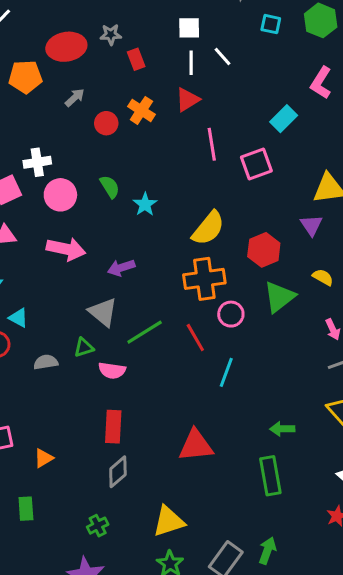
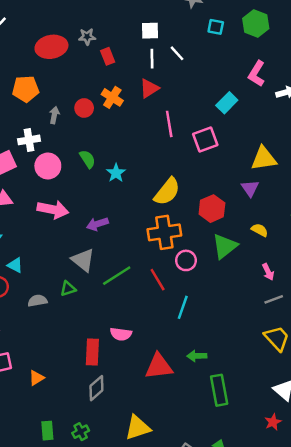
orange pentagon: (25, 77) -> (26, 89), moved
gray arrow: (75, 98) -> (54, 115), moved, turned -35
pink semicircle: (112, 370) -> (121, 334), moved
green arrow: (282, 429) -> (197, 356), moved
green rectangle: (26, 509) -> (47, 431), moved

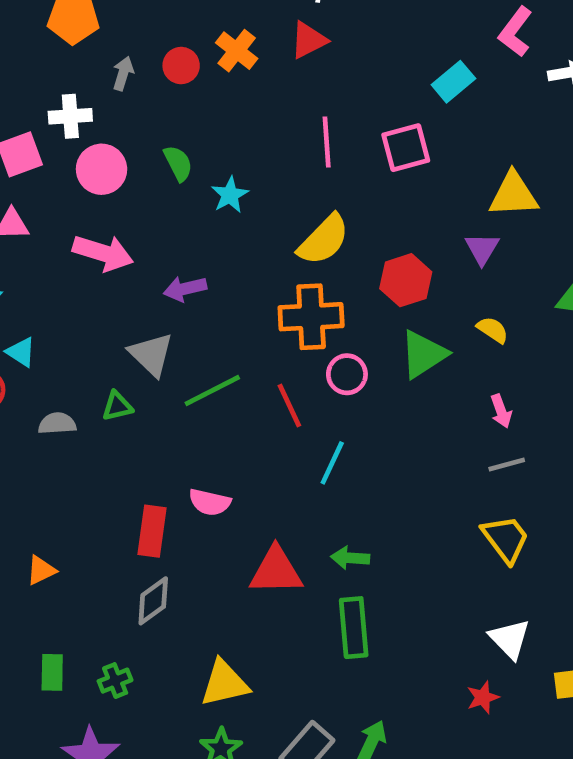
pink line: (169, 124) -> (327, 142), moved
green rectangle: (219, 390) -> (354, 628), moved

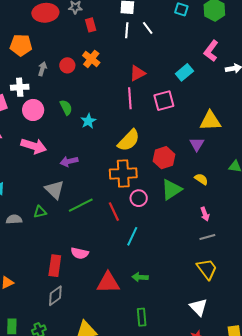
red triangle: (309, 40) -> (137, 73), moved
green rectangle: (354, 628) -> (142, 317), moved, size x0.7
white triangle: (510, 639) -> (199, 307), moved

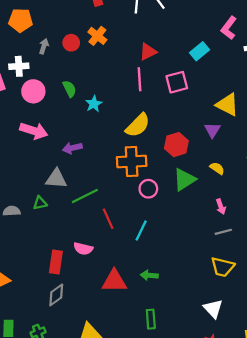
yellow triangle: (210, 121) -> (227, 105), turned 30
gray triangle: (54, 190) -> (56, 179), turned -40
red line: (114, 212) -> (108, 219), moved
yellow trapezoid: (207, 269) -> (223, 267), turned 140

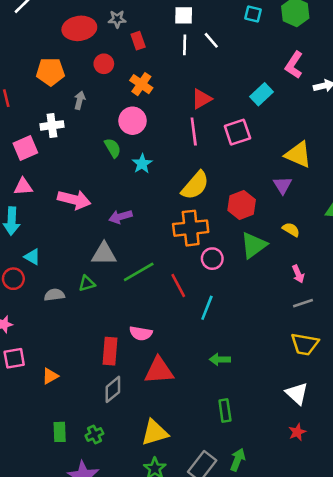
red circle: (71, 43) -> (104, 64), moved
pink circle: (33, 91) -> (133, 121), moved
red line: (108, 219) -> (178, 286), moved
red triangle: (114, 281) -> (159, 371), moved

